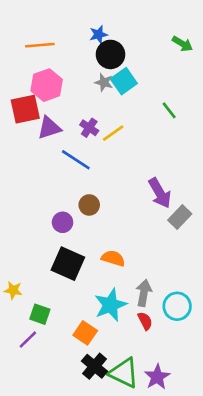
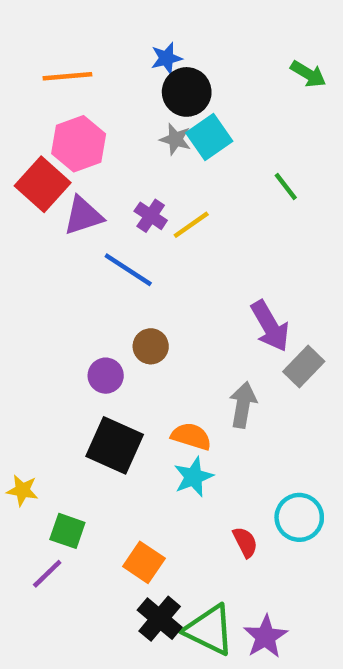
red square: (25, 109) -> (43, 184), turned -36
gray arrow: (144, 293) -> (243, 405), moved
cyan star: (110, 305) -> (193, 477), moved, size x0.7

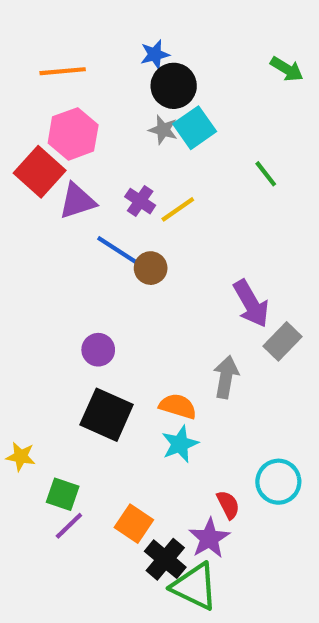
brown circle: (151, 346) -> (151, 268), moved
purple line: (47, 574) -> (69, 526), moved
black cross: (160, 619) -> (165, 559), moved
purple star: (265, 637) -> (209, 538), moved

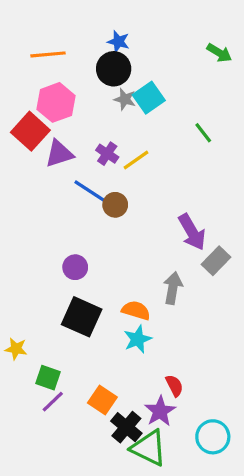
blue star: (155, 54) -> (118, 42), turned 30
black circle: (174, 86) -> (114, 69), moved
cyan circle: (278, 482) -> (213, 437), moved

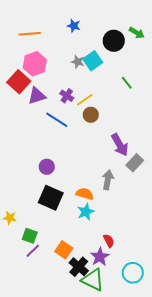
black circle: (114, 69) -> (114, 41), moved
brown circle: (115, 205) -> (91, 115), moved

